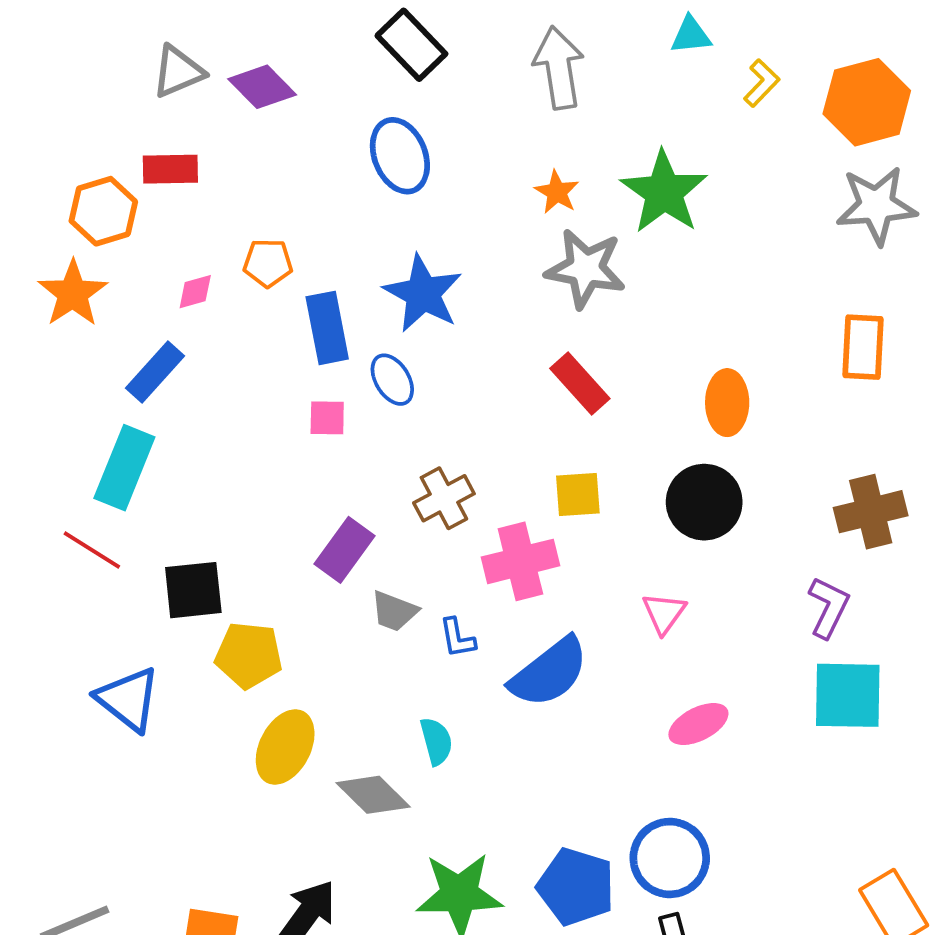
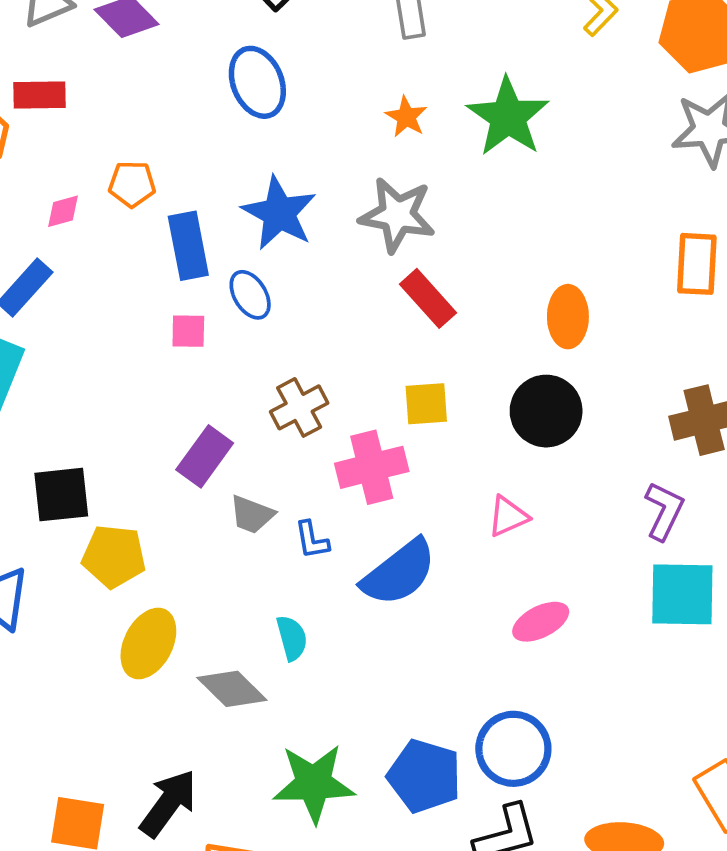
gray star: (586, 269) -> (397, 215), moved
pink triangle: (664, 613) -> (508, 516), turned 30

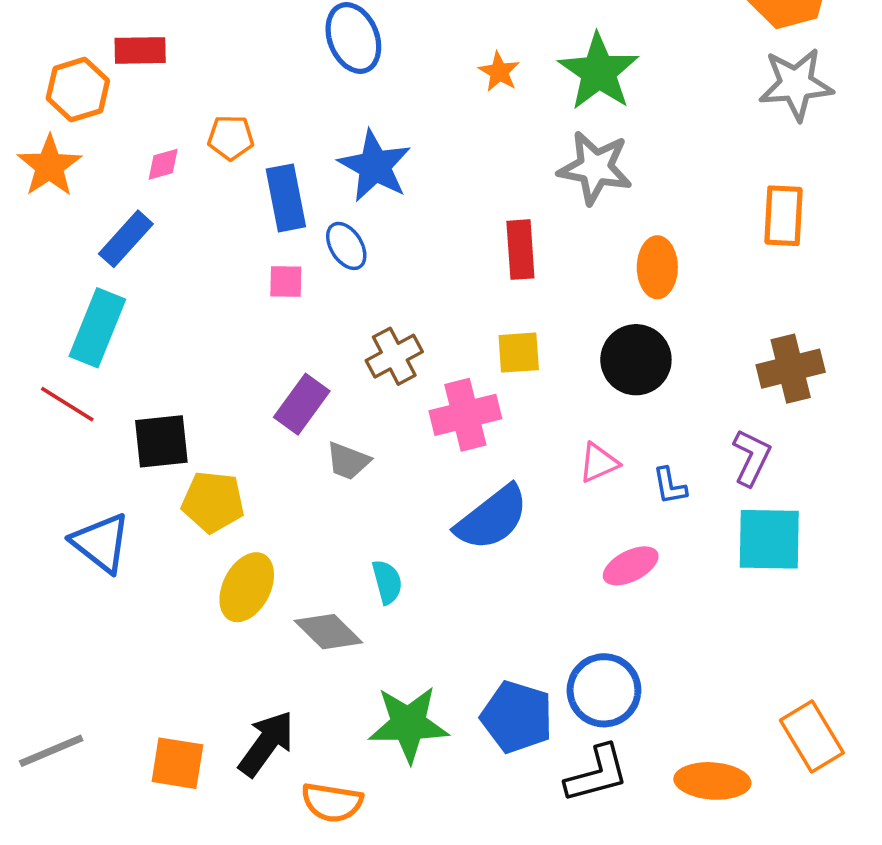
gray star: (397, 215) -> (595, 168), moved
red rectangle: (428, 298) -> (520, 250), turned 38
blue L-shape: (312, 540) -> (670, 486), moved

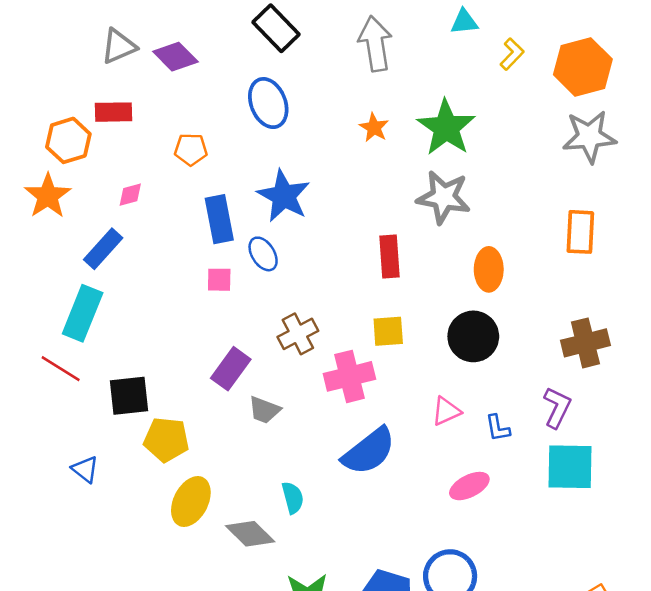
orange pentagon: (231, 138) -> (191, 149), moved
blue triangle: (101, 543) -> (85, 469), size x0.6

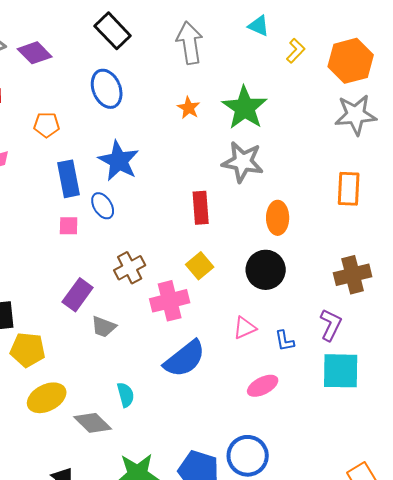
cyan triangle: (464, 22) -> (259, 26), turned 30
yellow square: (388, 331) -> (200, 266), turned -36
yellow ellipse: (191, 501) -> (47, 398), turned 36

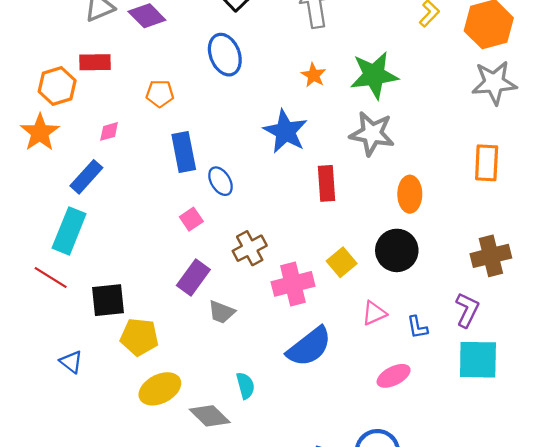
green star: (245, 108) -> (374, 75), turned 30
blue star: (119, 161) -> (285, 131), moved
pink square: (69, 226) -> (191, 219), moved, turned -35
yellow square: (200, 266) -> (342, 262), moved

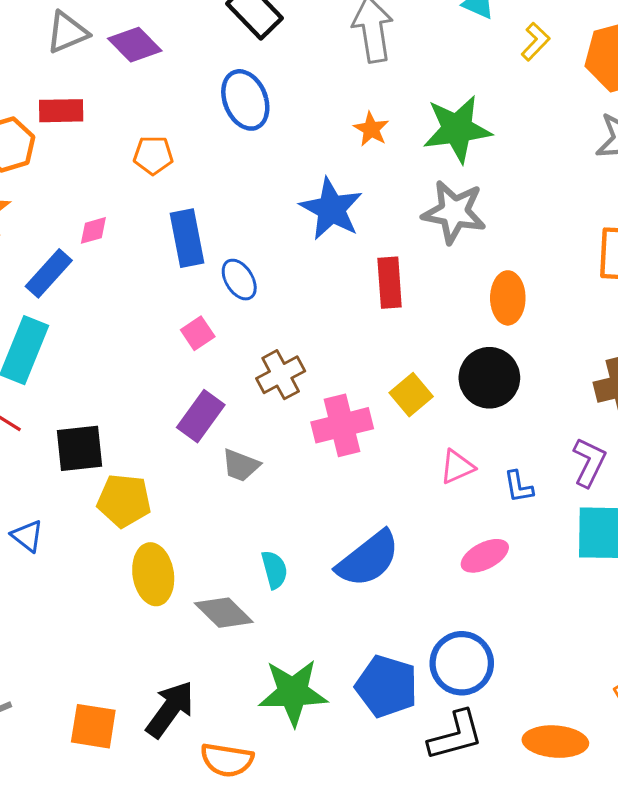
pink diamond: (109, 131) -> (93, 230), moved
blue semicircle: (309, 347) -> (368, 559), moved
yellow ellipse: (160, 389) -> (153, 574), turned -72

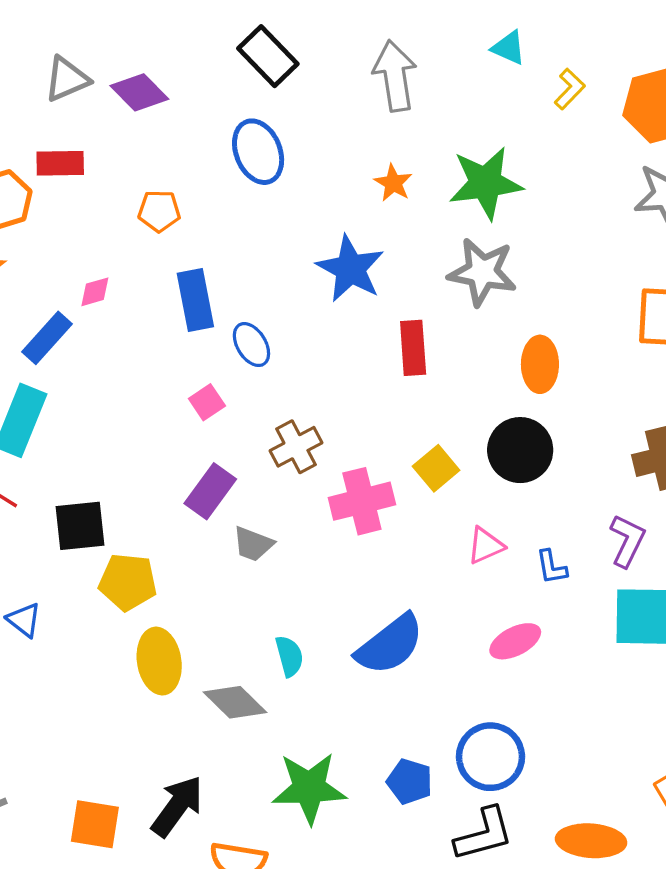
blue pentagon: (387, 686) -> (410, 781), size x0.7

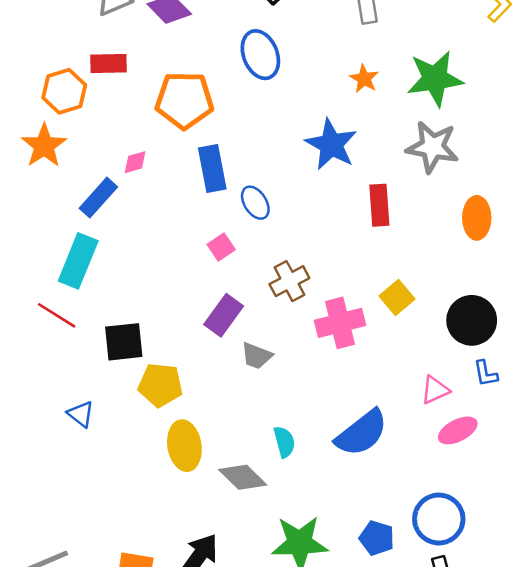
orange pentagon: (159, 211) -> (184, 100), size x1.8
black circle: (520, 450) -> (472, 320), moved
pink triangle: (486, 546) -> (435, 390), moved

